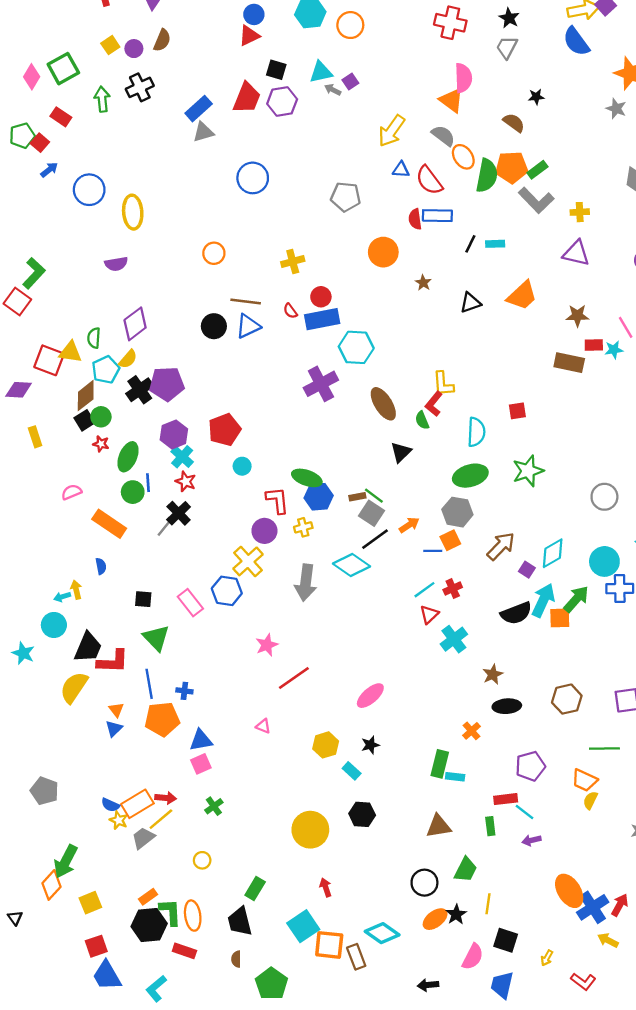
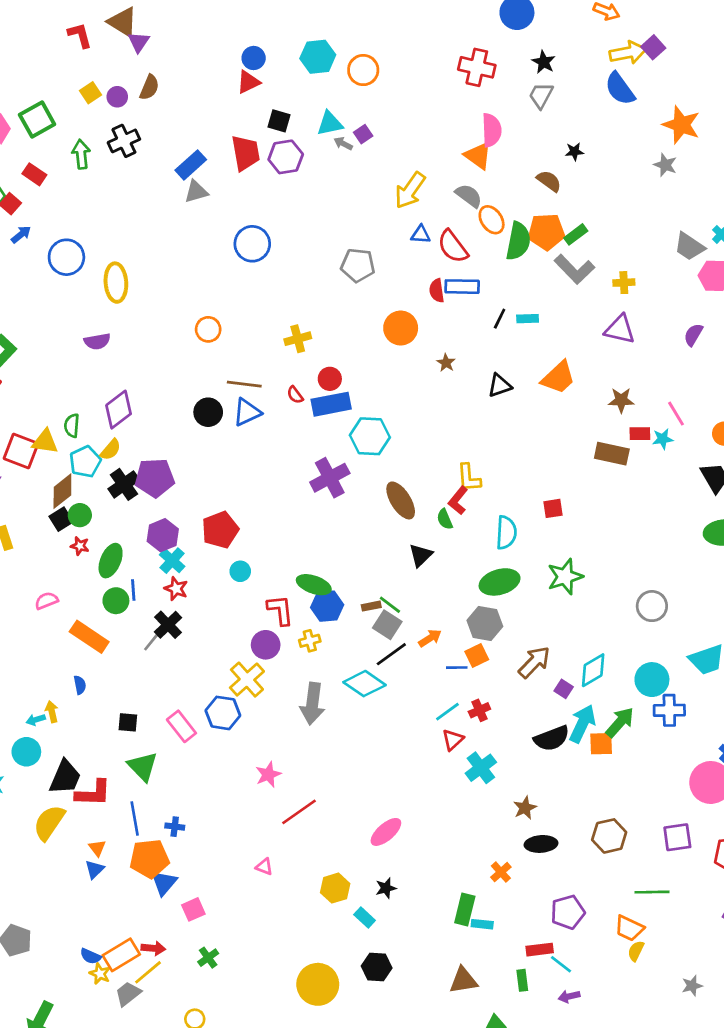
red trapezoid: (247, 98) -> (246, 153), turned -32
blue triangle: (201, 740) -> (164, 883), moved, turned -40

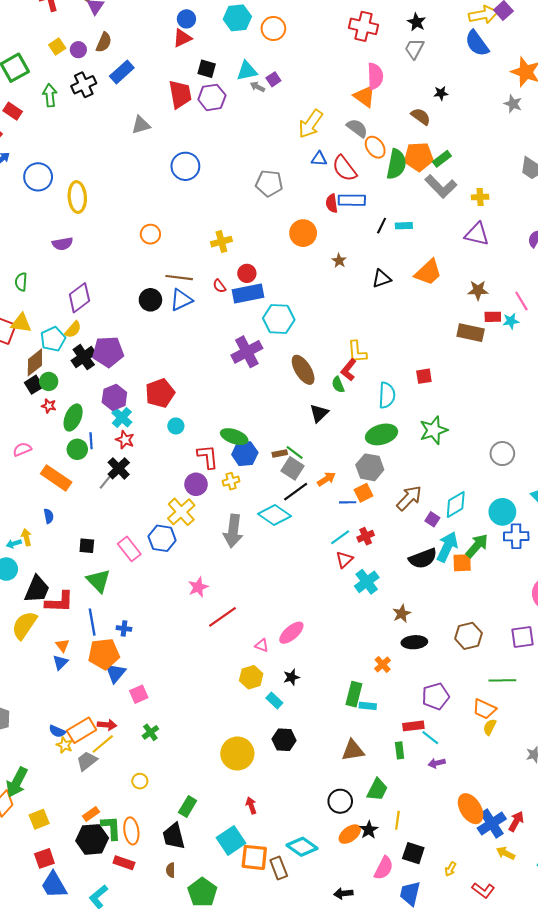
blue rectangle: (191, 165) -> (122, 72), moved
green semicircle: (72, 426) -> (21, 282), moved
pink triangle: (264, 867) -> (262, 645), moved

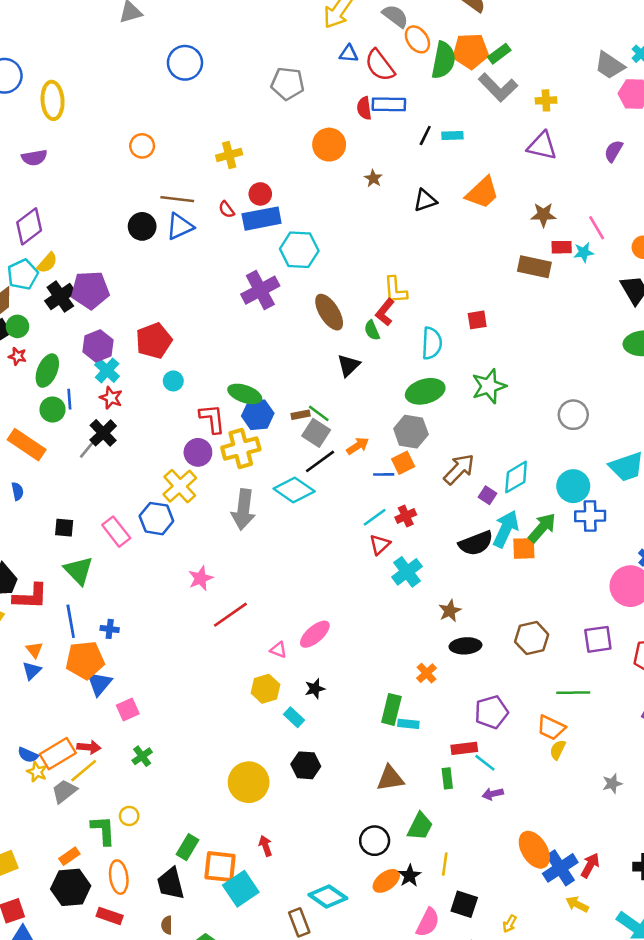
purple diamond: (79, 298) -> (29, 226), moved
yellow cross: (231, 481) -> (241, 448), size x1.8
green L-shape: (111, 828) -> (103, 830), moved
orange square: (254, 857) -> (220, 867), moved

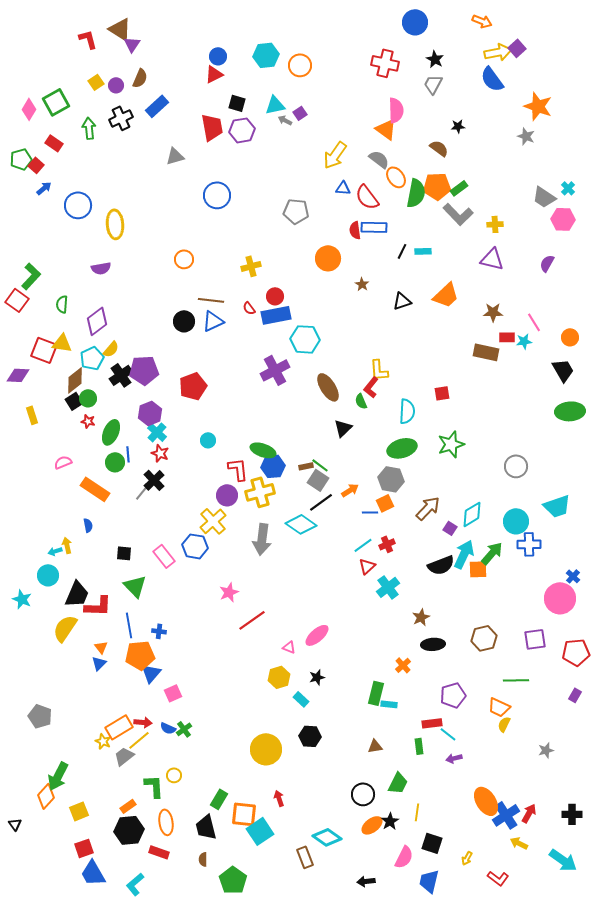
red pentagon: (154, 341) -> (193, 386), moved
blue semicircle: (28, 755) -> (168, 728), moved
brown triangle: (390, 778) -> (375, 746), size x0.7

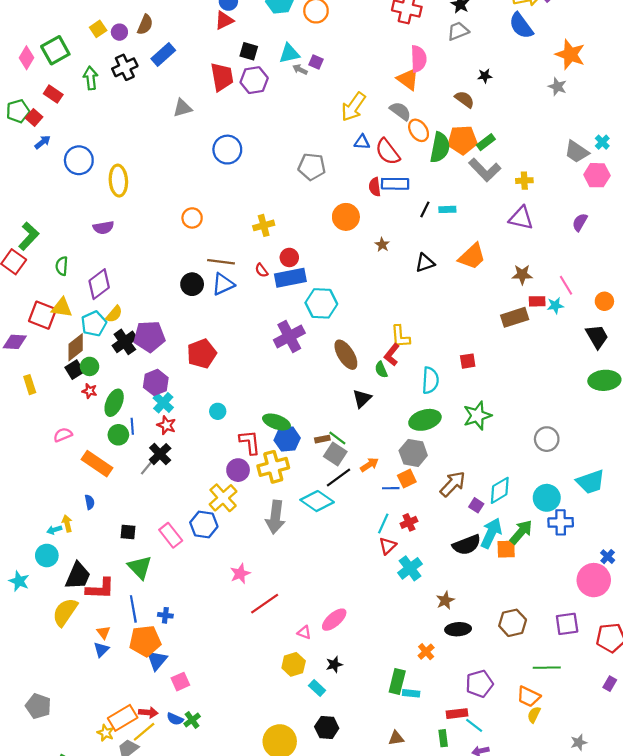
gray trapezoid: (433, 84) -> (458, 31), turned 40
purple square: (300, 113) -> (316, 62), turned -32
brown rectangle: (486, 352) -> (515, 317), turned -30
cyan line: (363, 545) -> (383, 523), turned -30

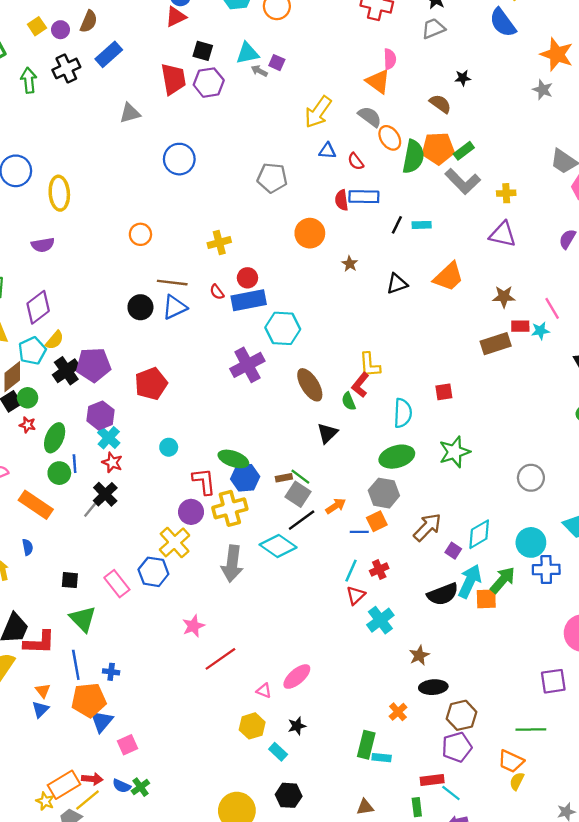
pink semicircle: (419, 59) -> (390, 59), size x0.7
red semicircle: (388, 152) -> (356, 161), size x0.6
brown hexagon: (513, 623) -> (462, 715), moved

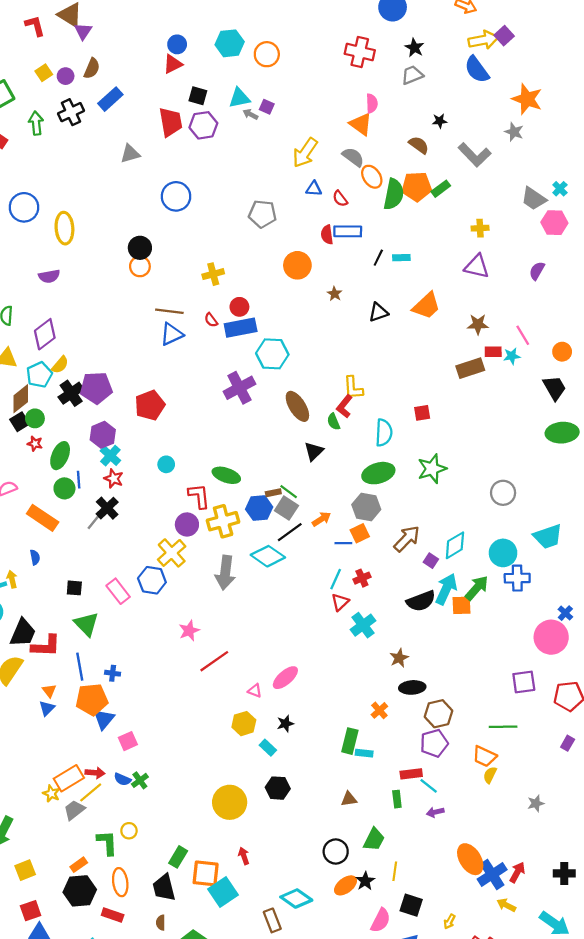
gray L-shape: (463, 181) -> (475, 155), moved
black circle: (140, 307) -> (140, 248), moved
blue hexagon: (245, 478) -> (259, 508), moved

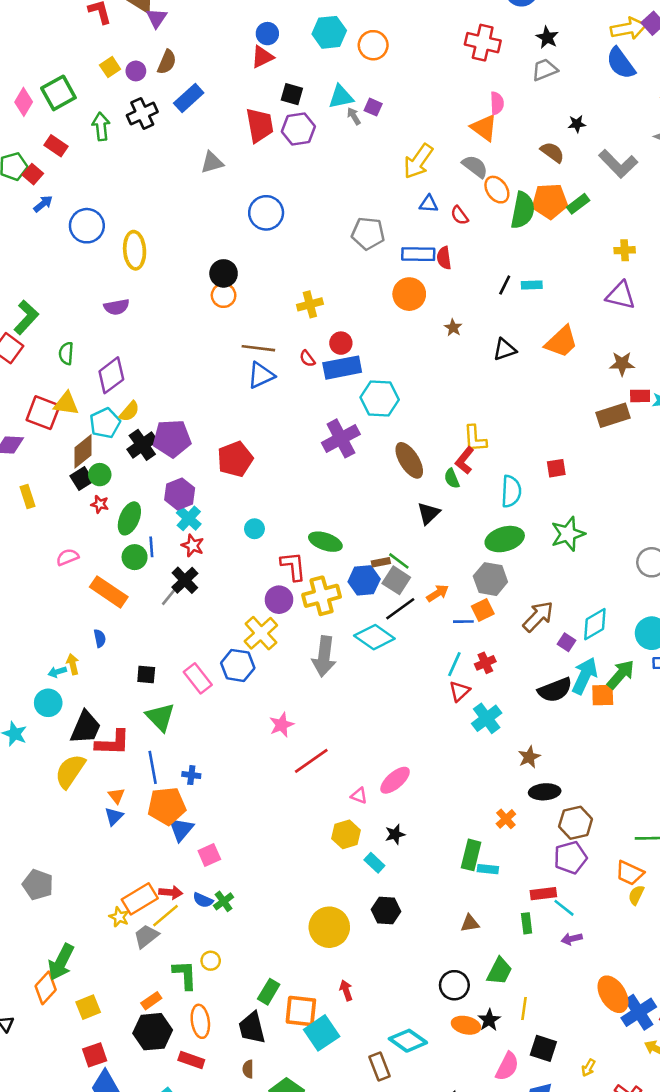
gray arrow: (250, 114) -> (354, 116), turned 32
blue rectangle: (348, 231) -> (418, 254), moved
orange ellipse: (346, 885) -> (466, 1025), turned 50

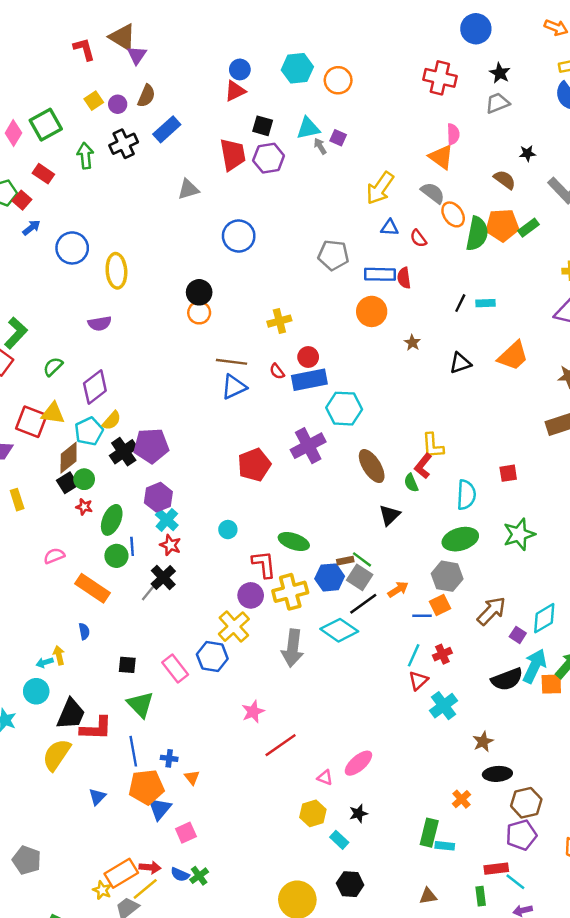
green semicircle: (66, 353) -> (53, 367), turned 42
red pentagon: (235, 459) -> (254, 465), moved
orange triangle: (117, 796) -> (192, 778), moved

